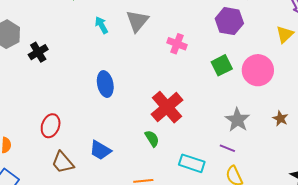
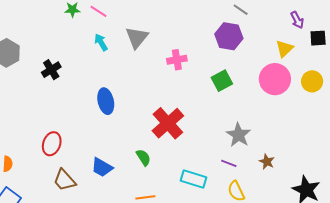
pink cross: (177, 44) -> (177, 60), turned -30
black cross: (38, 52) -> (51, 70), moved
pink circle: (258, 70) -> (275, 79), moved
brown star: (280, 119) -> (267, 162), moved
green semicircle: (152, 139) -> (143, 157), moved

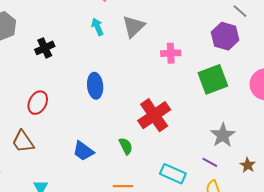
green square: (222, 81) -> (213, 79), size x1.4
red ellipse: (52, 144) -> (38, 103), moved
brown trapezoid: (64, 180) -> (23, 142), moved

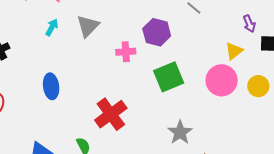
cyan arrow: (97, 27) -> (52, 27), turned 54
purple hexagon: (225, 36) -> (157, 32), moved

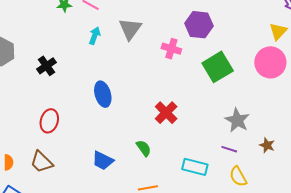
pink cross: (126, 52) -> (171, 49), turned 30
red cross: (111, 114) -> (166, 113), size x0.7

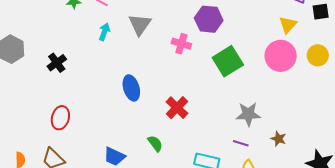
blue ellipse: (103, 94) -> (131, 88), moved
gray star: (237, 120) -> (248, 114), turned -30

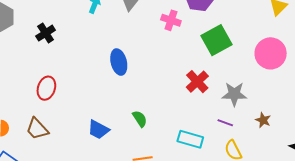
pink circle: (281, 56) -> (271, 53), moved
red cross: (177, 108) -> (197, 82), moved

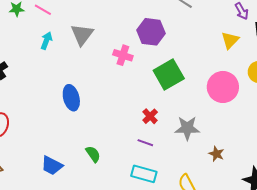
red cross: (197, 82) -> (150, 116), size x0.7
purple line: (225, 123) -> (145, 143), moved

